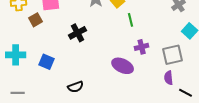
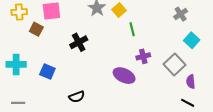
brown square: (36, 20) -> (36, 29), turned -32
gray square: (173, 55) -> (175, 64), turned -30
purple semicircle: (169, 78) -> (191, 82), moved

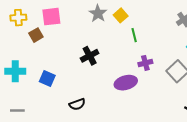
brown square: (36, 29) -> (36, 35), turned 32
black cross: (79, 42) -> (90, 56), moved
purple ellipse: (124, 76) -> (126, 83), turned -40

